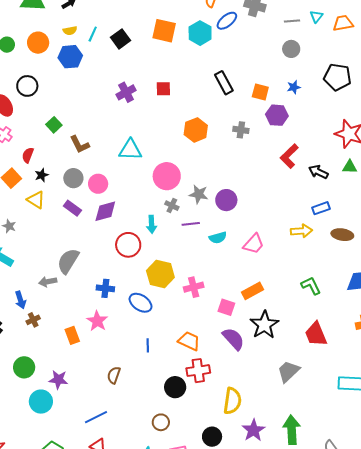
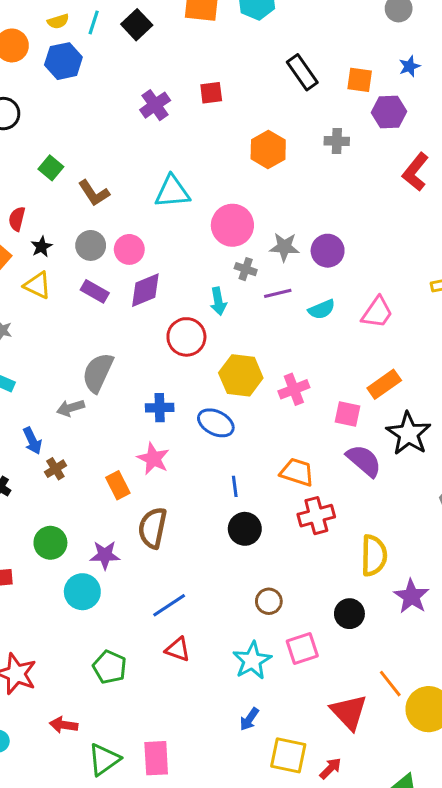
brown semicircle: (114, 375) -> (153, 528), moved, size x1.5
black circle: (175, 387) -> (245, 529), moved

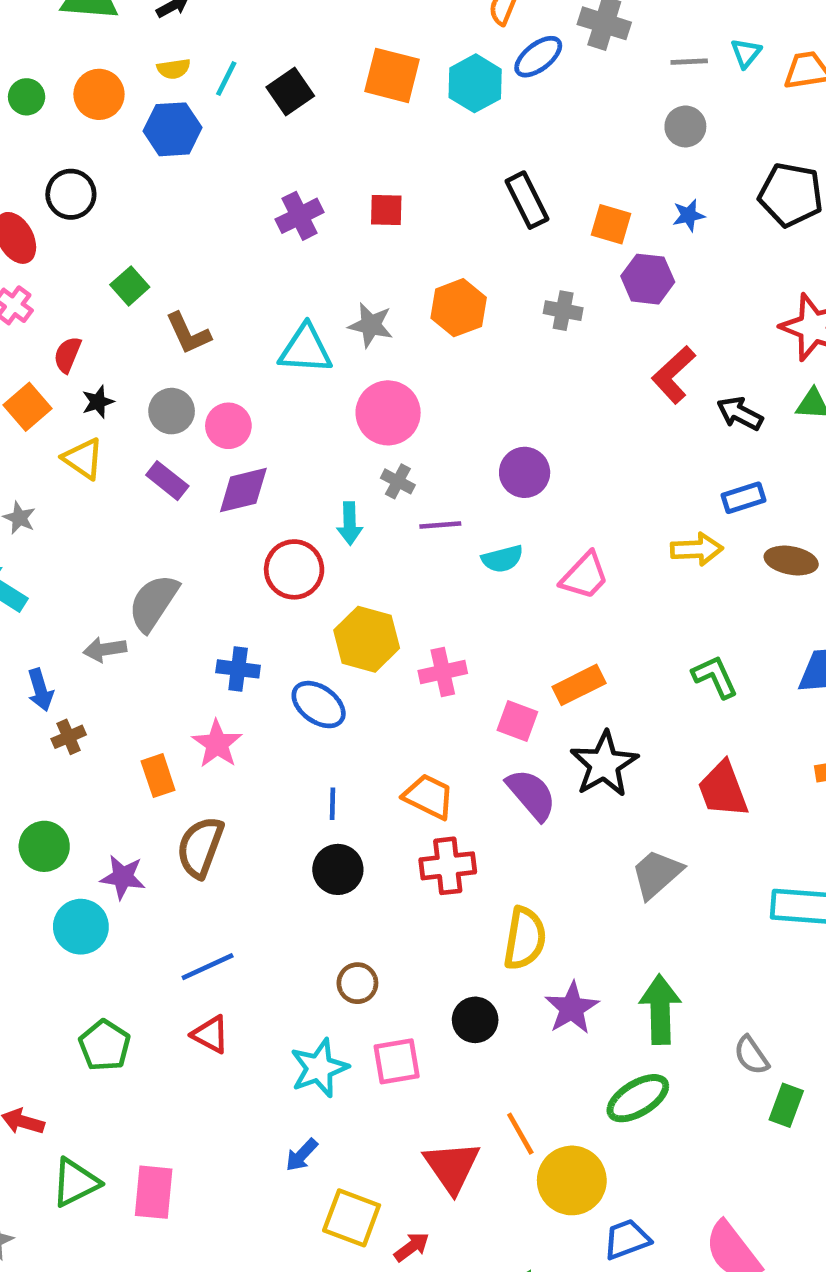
gray star: (284, 247) -> (371, 325), moved

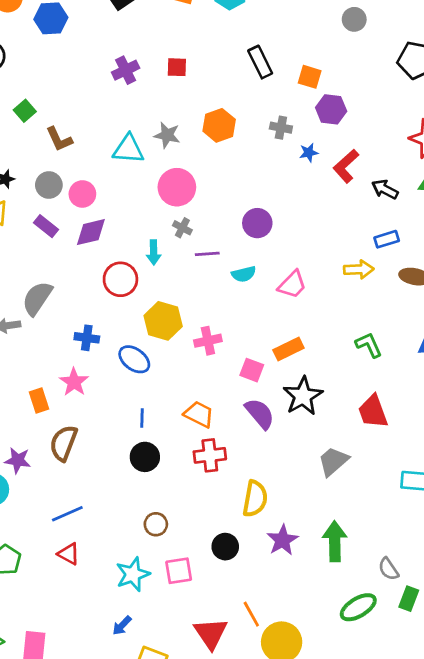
blue star: (689, 215) -> (309, 153), moved
green ellipse: (638, 1098) -> (358, 607), moved

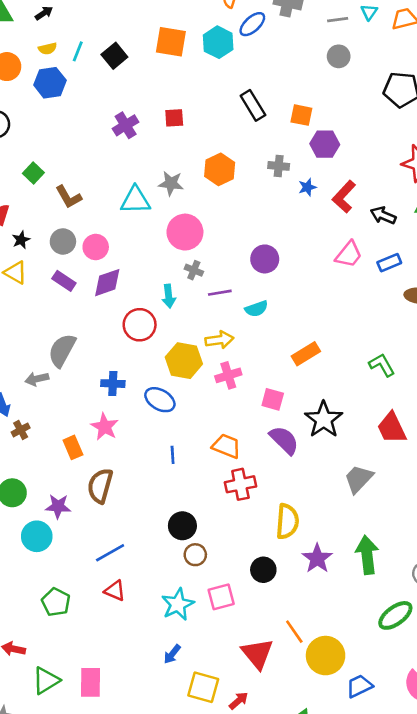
yellow arrow: (359, 269) -> (219, 340), moved
pink trapezoid: (292, 285) -> (349, 254), moved
orange rectangle: (288, 349) -> (306, 354), moved
black circle: (145, 457) -> (182, 526), moved

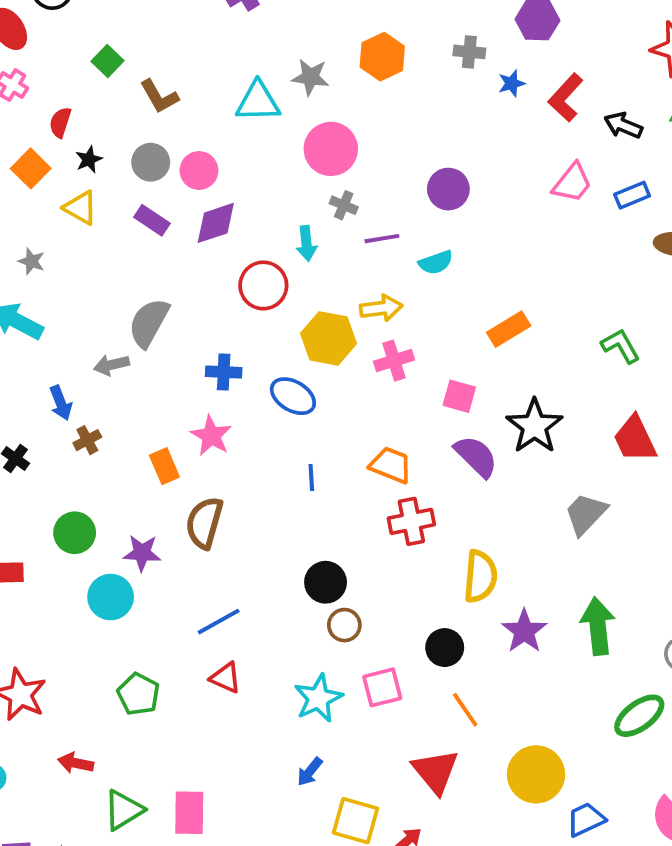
orange line: (294, 632) -> (465, 710), moved

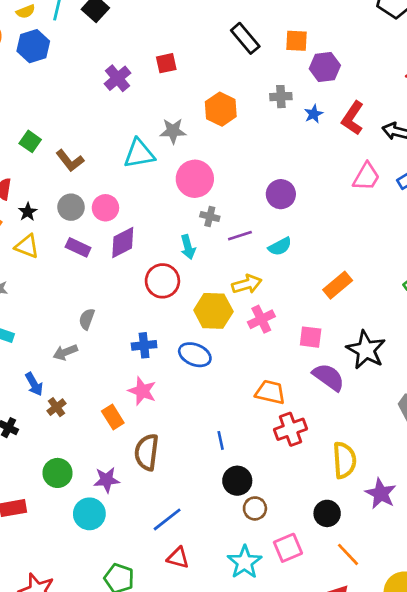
gray semicircle: (149, 323) -> (87, 319), size x0.6
blue line: (311, 478) -> (221, 440), moved

